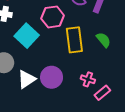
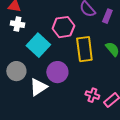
purple circle: (52, 77) -> (57, 72), moved
pink cross: (88, 79) -> (92, 95), moved

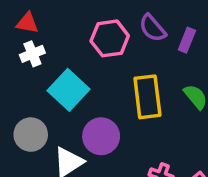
white cross: (17, 24) -> (32, 54), turned -32
pink hexagon: (63, 27) -> (110, 38), moved

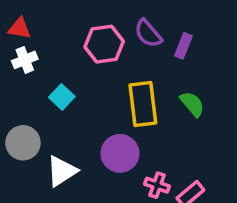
cyan square: (68, 90) -> (62, 97), size x0.6
purple circle: (101, 136) -> (120, 153), moved

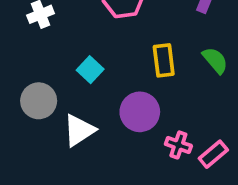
cyan square: (62, 97) -> (90, 70), moved
yellow rectangle: (143, 104) -> (164, 60), size x0.7

